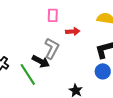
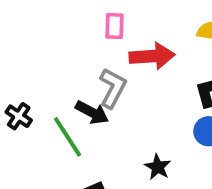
red arrow: (73, 31) -> (152, 56), size x1.6

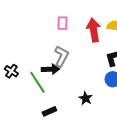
red arrow: (152, 56) -> (94, 30), moved, turned -95
black arrow: (92, 112) -> (50, 69), turned -30

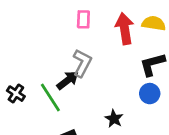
black arrow: (50, 69) -> (68, 80), turned -36
black cross: (11, 71) -> (16, 94), moved

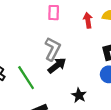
red arrow: (125, 29) -> (88, 20), size x0.6
black arrow: (68, 80) -> (57, 66), moved

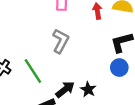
black arrow: (57, 66) -> (65, 89), moved

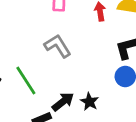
gray L-shape: (61, 41) -> (58, 46), turned -60

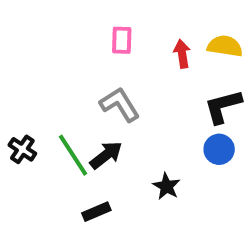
black arrow: (63, 102) -> (106, 155), moved

